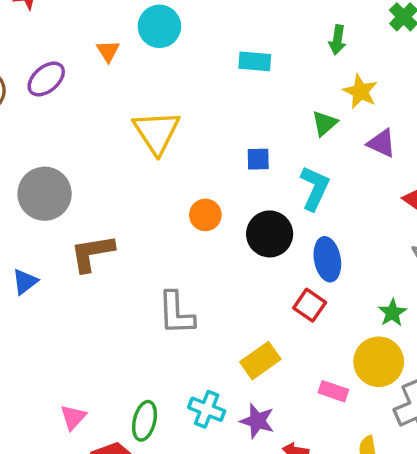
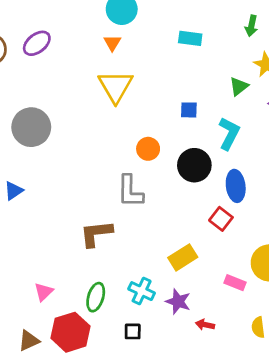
orange triangle: (108, 51) -> (112, 43), moved
brown L-shape: (92, 253) -> (96, 234), moved
gray L-shape: (176, 313) -> (130, 191), moved

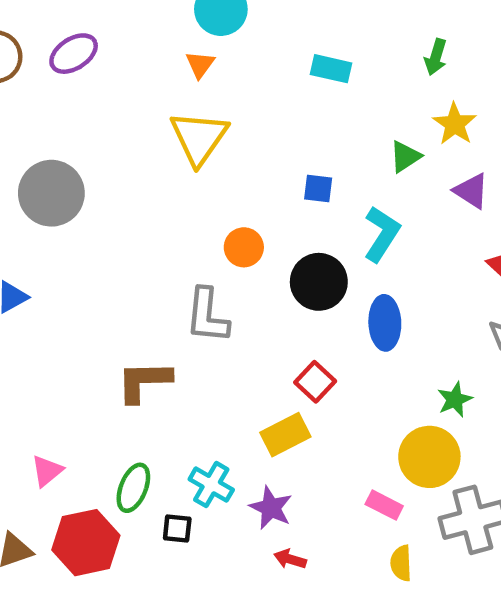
red square: (221, 219) -> (315, 382), moved
pink rectangle: (235, 283) -> (384, 505), moved
red arrow: (205, 325) -> (290, 559), moved
black square: (133, 331) -> (177, 528), moved

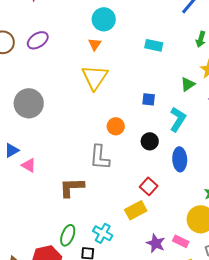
black circle: (319, 282) -> (150, 141), size x0.7
pink triangle: (47, 471) -> (29, 165), moved, turned -49
purple star: (271, 508) -> (156, 243), moved

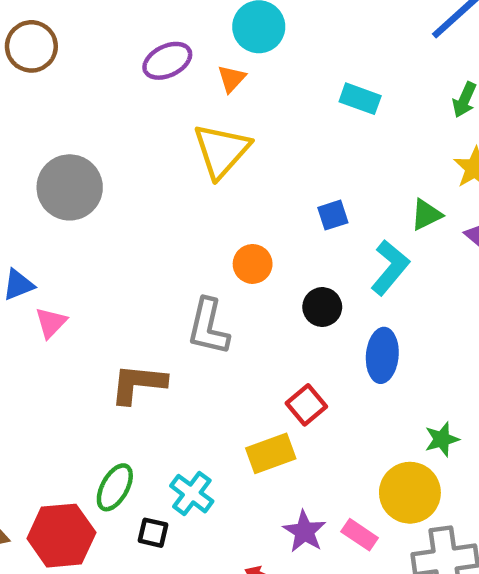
purple ellipse: (38, 40) -> (167, 61), moved
green triangle: (188, 84) -> (426, 215), moved
blue square: (149, 99) -> (333, 215), turned -32
pink triangle: (29, 165) -> (51, 323), turned 35

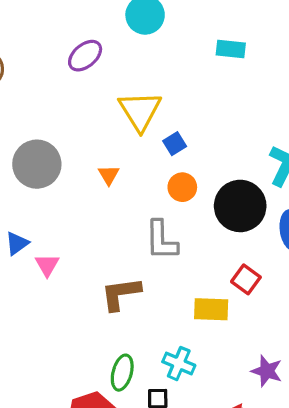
orange triangle: (232, 79) -> (109, 175), moved
blue square: (333, 215) -> (175, 144), moved
black circle: (322, 307) -> (240, 206), size x1.8
yellow rectangle: (271, 453) -> (211, 309), moved, turned 36

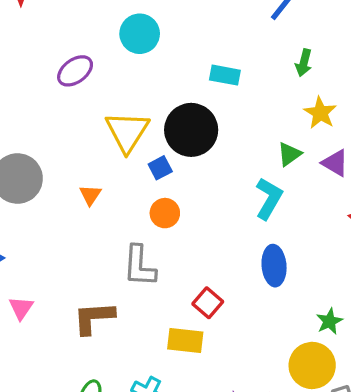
black circle: (240, 206) -> (191, 130), moved
pink triangle: (47, 265) -> (21, 308), moved
red square: (246, 279) -> (208, 303), moved

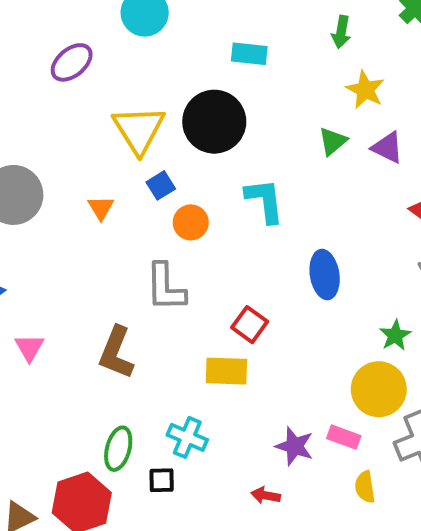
blue square: (160, 168) -> (161, 185), moved
cyan L-shape: (269, 198) -> (265, 201), moved, turned -33
brown L-shape: (94, 318) -> (116, 353), turned -60

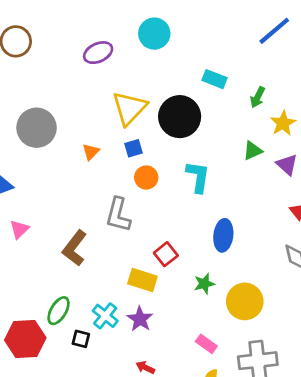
green arrow: (341, 32) -> (258, 97), moved
green star: (395, 335) -> (204, 284), moved
yellow circle: (379, 389) -> (245, 301), moved
purple star: (295, 446) -> (140, 319), moved

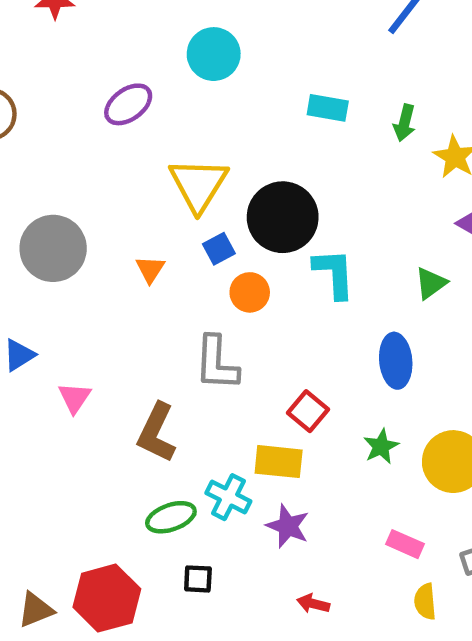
black circle: (180, 117) -> (283, 217), moved
green triangle: (253, 151) -> (431, 283), moved
pink triangle: (19, 229) -> (74, 398), moved
green ellipse: (59, 311) -> (171, 517), moved, turned 52
cyan cross: (105, 316) -> (228, 497), moved

